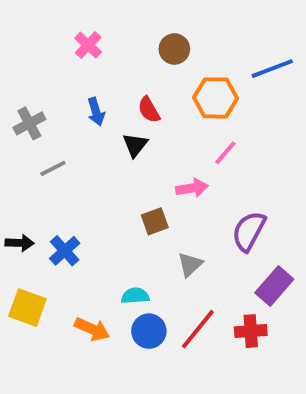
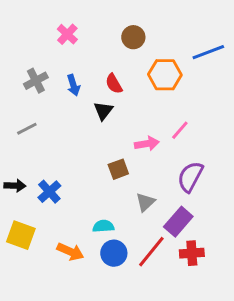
gray cross: (29, 123) -> (36, 81), moved
pink line: (225, 153) -> (180, 130), moved
gray line: (53, 168) -> (27, 129), moved
purple rectangle: (274, 286) -> (178, 222), moved

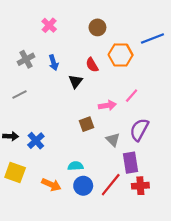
red semicircle: (114, 84) -> (92, 65), moved
gray triangle: (145, 202) -> (113, 140), moved, turned -32
purple rectangle: (178, 222) -> (130, 163), turned -50

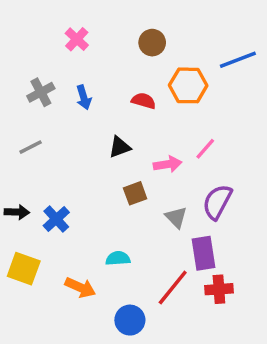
red semicircle: (92, 65) -> (144, 101), turned 136
black triangle: (75, 81) -> (120, 147), moved, turned 32
blue circle: (83, 186) -> (130, 320), moved

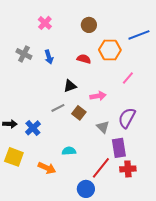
gray cross: (41, 92) -> (24, 54), turned -35
gray line: (31, 147) -> (58, 108), moved
pink line: (205, 149) -> (128, 78), moved
brown square: (135, 193) -> (79, 113), turned -32
blue circle: (130, 320) -> (86, 189), moved

